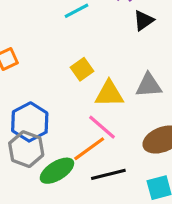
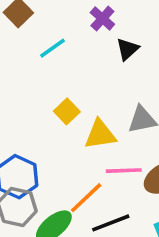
pink line: (102, 127) -> (124, 171), moved, turned -36

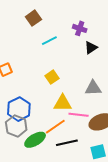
purple cross: (102, 18) -> (80, 28), turned -32
yellow triangle: (100, 134) -> (63, 103), moved

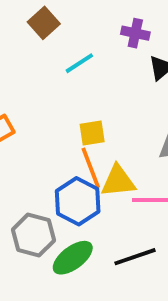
yellow square: (52, 77) -> (92, 133), turned 32
blue hexagon: (19, 109) -> (78, 201), moved
orange line: (55, 127) -> (91, 168), moved, turned -70

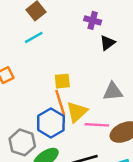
cyan line: (79, 63) -> (34, 37), moved
yellow triangle: (118, 181) -> (77, 112), turned -40

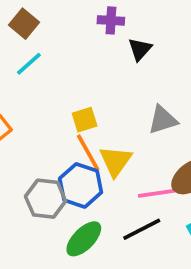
pink line: (97, 125) -> (156, 193), moved
gray hexagon: (22, 142) -> (46, 199), moved

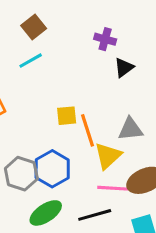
orange line: (88, 153) -> (87, 130), moved
yellow triangle: (116, 161) -> (108, 156), moved

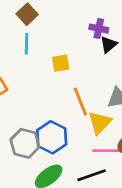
purple cross: (105, 39) -> (99, 29), moved
cyan line: (31, 61) -> (27, 44), turned -55
yellow square: (67, 116) -> (61, 63), moved

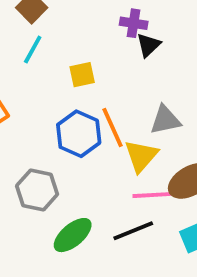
cyan line: (27, 44) -> (33, 50), turned 30
blue hexagon: (52, 137) -> (79, 134), moved

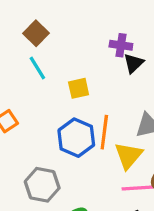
cyan line: (33, 50) -> (37, 68), turned -60
orange line: (112, 128) -> (104, 132), turned 32

